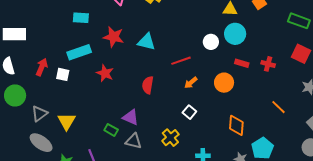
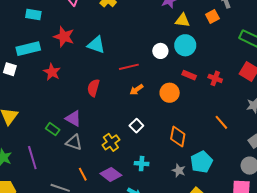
white square: (189, 112) -> (136, 126), moved

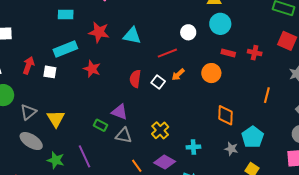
white circle: (160, 51) -> (188, 32), moved
orange line: (221, 122) -> (267, 95), turned 63
white square: (136, 126) -> (158, 82), moved

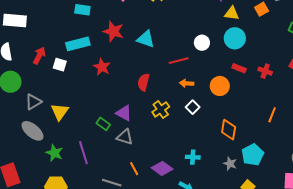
orange arrow: (178, 75) -> (187, 83), turned 40
white square: (158, 82) -> (193, 107), moved
yellow cross: (160, 130) -> (161, 109), moved

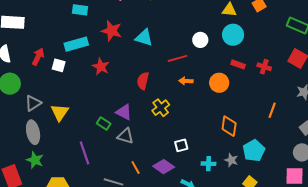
white square: (193, 107) -> (181, 145), moved, turned 32
gray ellipse: (32, 131) -> (33, 132), turned 40
green star: (54, 153) -> (35, 160), moved
cyan cross: (193, 157) -> (209, 164), moved

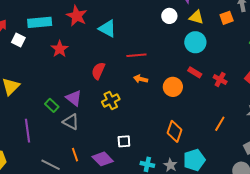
white circle: (200, 40) -> (169, 16), moved

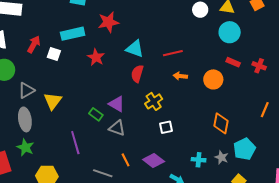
red star: (77, 16) -> (108, 22), turned -30
cyan triangle: (107, 29) -> (135, 49), moved
white square: (124, 141) -> (166, 127), moved

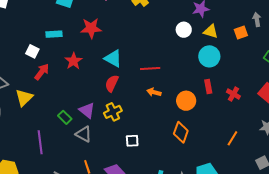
cyan rectangle: (73, 34) -> (54, 34), size x0.7
red arrow: (34, 44) -> (42, 72), moved
red rectangle: (233, 62) -> (208, 87), turned 48
yellow cross: (154, 101) -> (113, 112), moved
orange diamond: (221, 123) -> (181, 132), moved

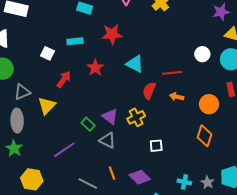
white circle: (184, 30) -> (202, 54), moved
white square: (32, 51) -> (48, 53), moved
red semicircle: (112, 83) -> (149, 91), moved
purple line: (40, 142) -> (64, 150), turned 65

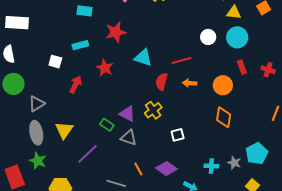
yellow triangle: (47, 106) -> (64, 130), moved

